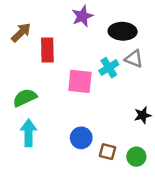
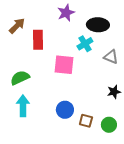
gray triangle: (134, 59) -> (111, 57), moved
cyan cross: (109, 68) -> (85, 44), moved

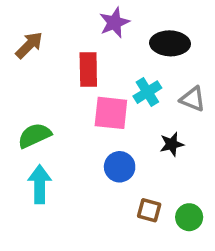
red rectangle: (38, 40) -> (88, 69), moved
cyan cross: (85, 44) -> (147, 92), moved
black star: (114, 92) -> (172, 144), moved
blue circle: (65, 110) -> (120, 167), moved

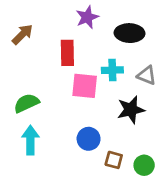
cyan cross: (147, 92) -> (112, 70), turned 30
black star: (172, 144) -> (131, 110), size x1.5
blue circle: (120, 167) -> (89, 139), moved

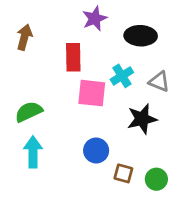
brown arrow: (22, 34) -> (24, 37), turned -30
cyan cross: (112, 70) -> (122, 76), turned -30

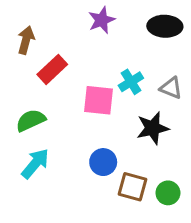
black ellipse: (141, 36) -> (165, 26), moved
red rectangle: (73, 57) -> (52, 69), moved, turned 48
cyan arrow: (33, 152) -> (35, 164), turned 40
brown square: (123, 173) -> (132, 187), size x1.4

